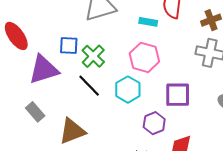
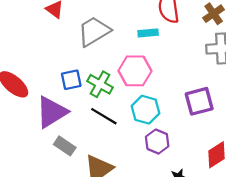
pink hexagon: (144, 57) -> (135, 71), moved
gray rectangle: (35, 112) -> (65, 146), moved
purple hexagon: (154, 123) -> (157, 142), moved

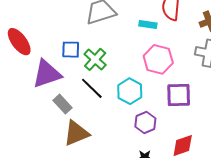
pink hexagon: (135, 71) -> (158, 59), moved
purple hexagon: (157, 142) -> (145, 123), moved
gray rectangle: (65, 146) -> (63, 104), moved

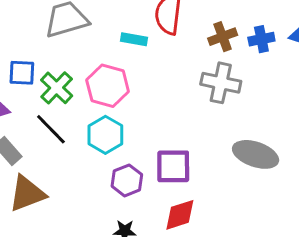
pink hexagon: (158, 59) -> (108, 86), moved
purple square: (179, 95) -> (173, 166), moved

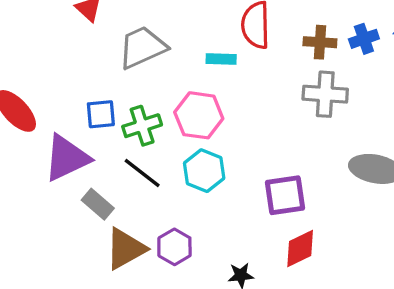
brown cross: (223, 37) -> (320, 42), turned 32
green cross: (57, 88) -> (142, 126), turned 36
purple hexagon: (127, 180) -> (174, 247), moved

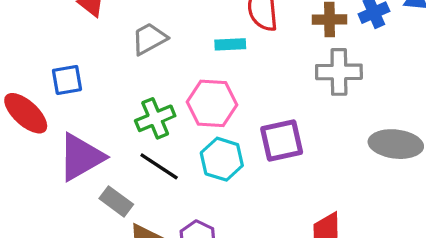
gray trapezoid: (142, 47) -> (149, 39), size x0.7
blue square: (101, 114) -> (67, 80), moved
purple square: (285, 195) -> (282, 141), moved

